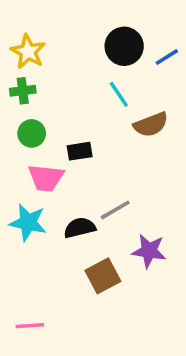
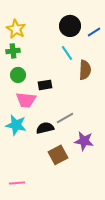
brown semicircle: (151, 125) -> (85, 70), turned -66

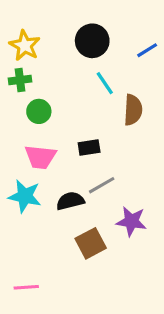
black circle: (70, 26) -> (92, 41), moved
green circle: (18, 75) -> (39, 111), moved
black rectangle: (45, 85) -> (89, 148), moved

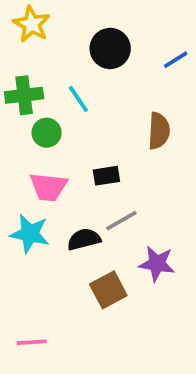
yellow star: (25, 45) -> (32, 24), moved
green cross: (20, 80) -> (24, 95), size x1.4
cyan line: (105, 83) -> (78, 99), moved

